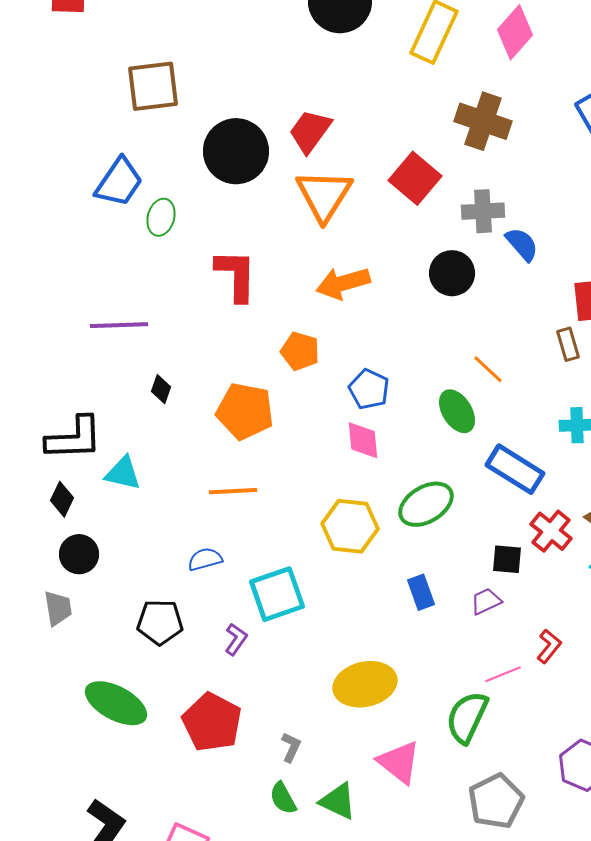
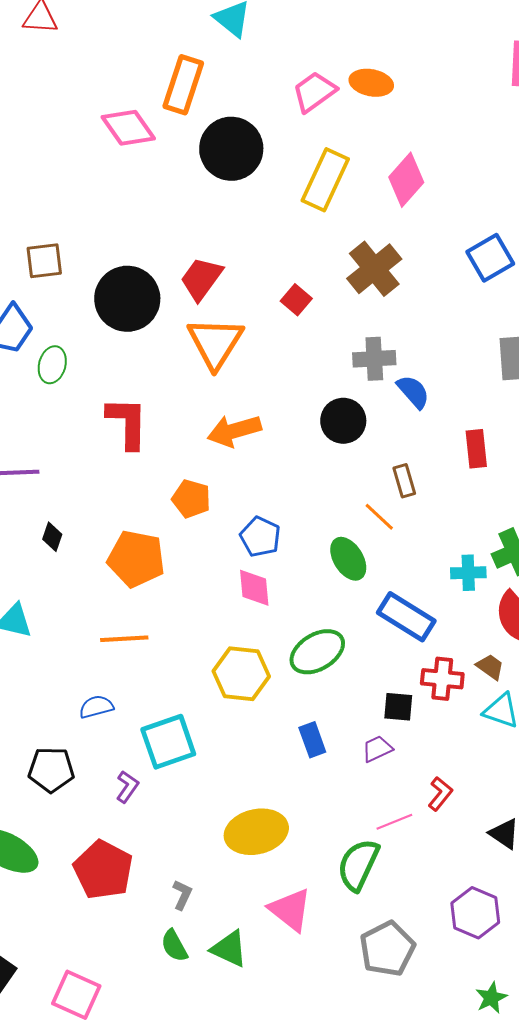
brown square: (153, 86) -> (44, 261), moved, size x0.7
brown cross: (483, 121) -> (374, 269), turned 32
red square: (415, 178) -> (296, 300), moved, size x0.6
brown rectangle: (568, 344) -> (404, 481), moved
red cross: (551, 531) -> (442, 679), turned -33

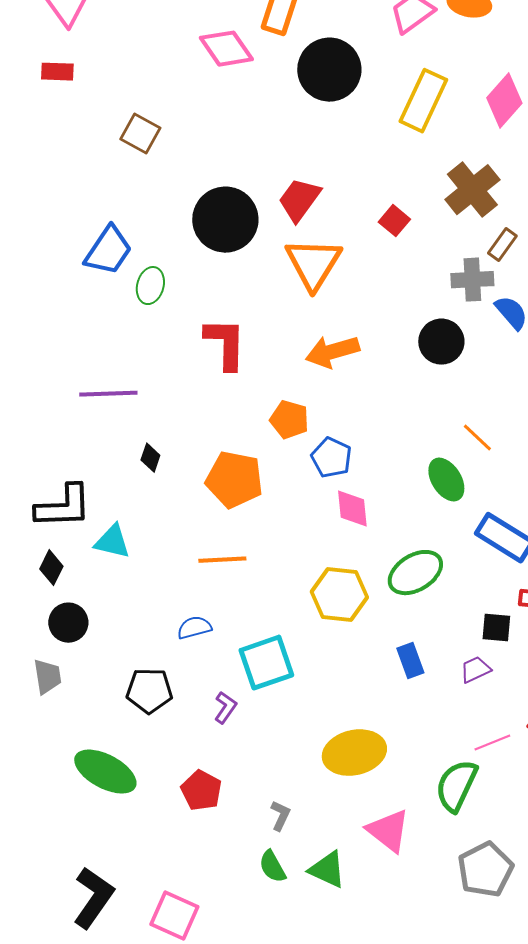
brown square: (44, 261) -> (140, 134), moved, turned 36
brown rectangle: (404, 481) -> (502, 245), moved, turned 52
blue pentagon: (260, 537) -> (331, 458), moved
red pentagon: (103, 870) -> (201, 791), size x0.7

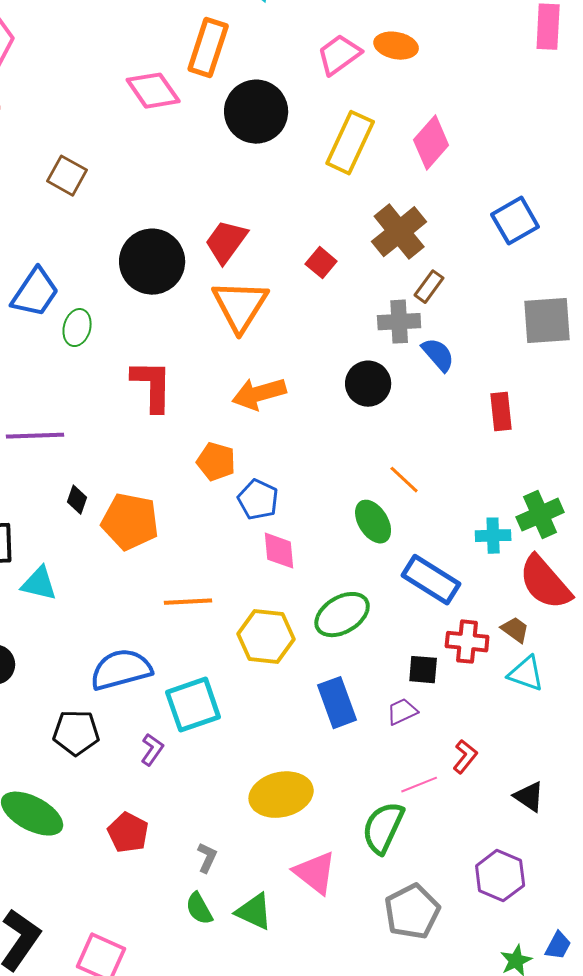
orange pentagon: (234, 480) -> (130, 522), moved
orange line: (222, 560) -> (188, 602), moved
blue semicircle: (194, 628) -> (121, 670), size x1.8
blue rectangle: (410, 661) -> (337, 703), size x1.4

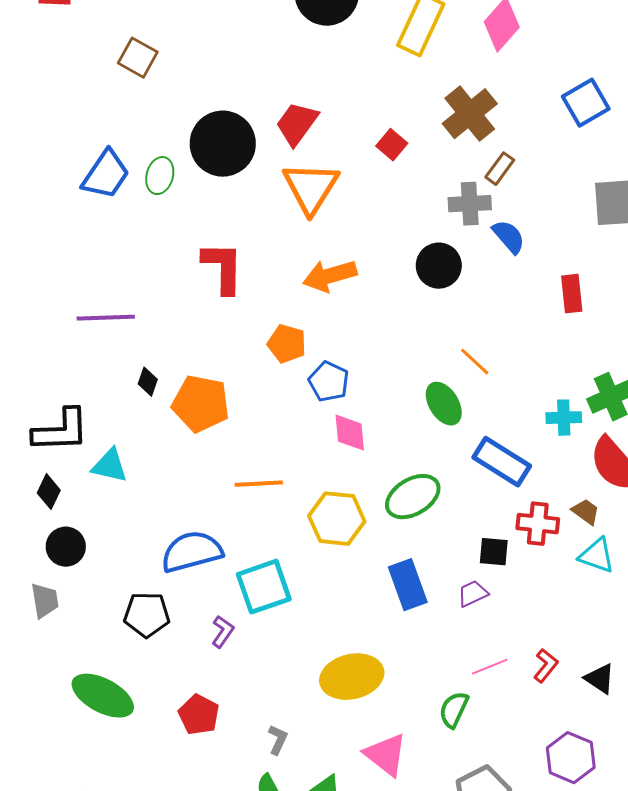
green ellipse: (77, 328) -> (160, 176), moved
red L-shape: (465, 757) -> (546, 666), moved
green semicircle: (383, 828) -> (454, 710), size x0.7

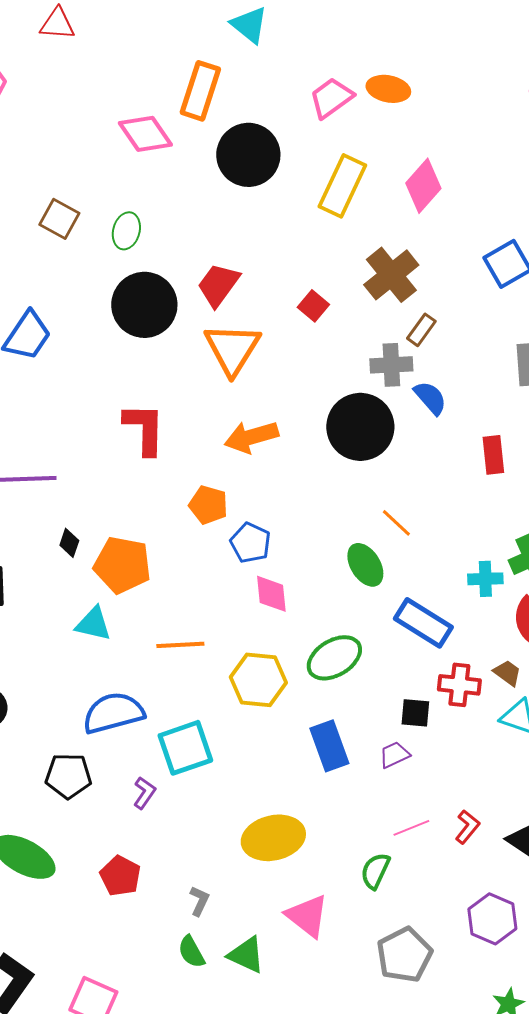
green ellipse: (160, 176) -> (126, 231), moved
black circle: (439, 266) -> (360, 427), size x1.5
cyan triangle: (110, 466) -> (93, 624), moved

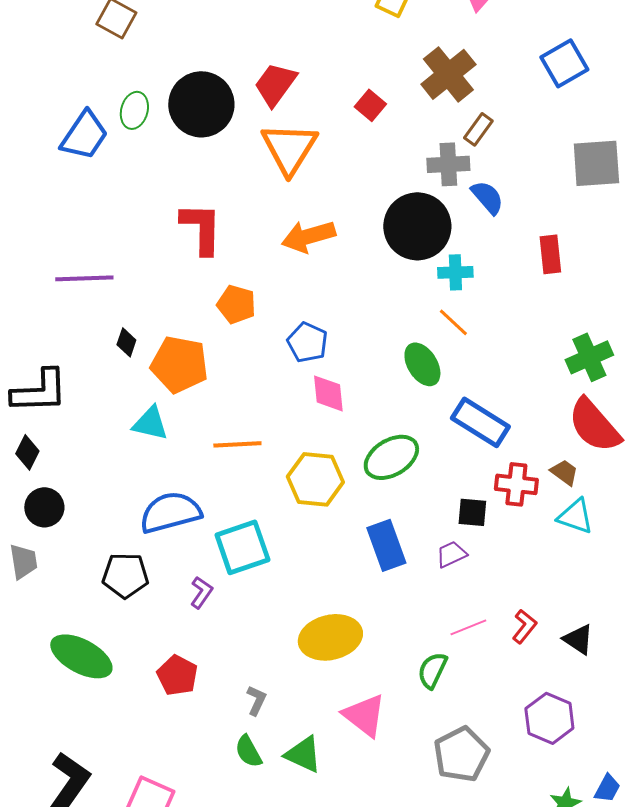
green ellipse: (126, 231) -> (134, 110), moved
orange pentagon: (208, 505) -> (236, 304), moved
cyan cross: (485, 579) -> (455, 272), moved

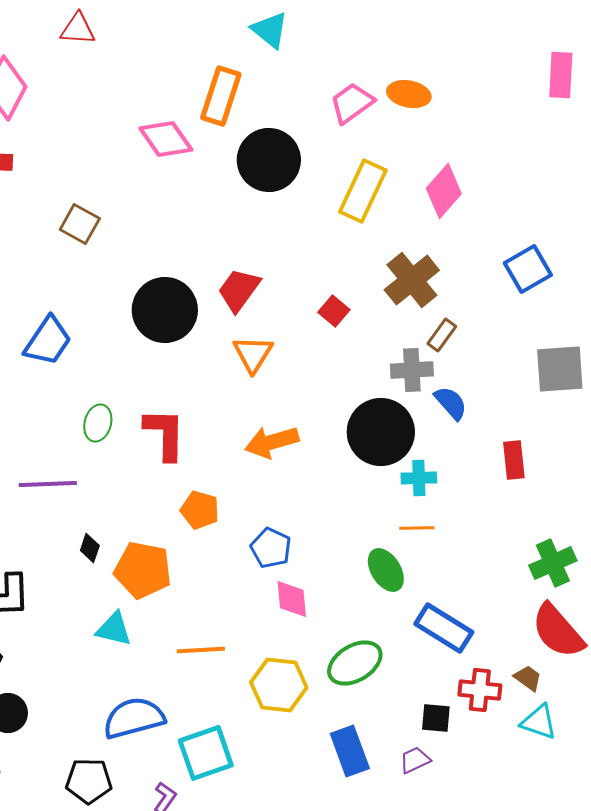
green ellipse: (134, 110) -> (98, 423), moved
orange triangle: (289, 148) -> (253, 354), size x0.7
orange line: (453, 322) -> (417, 528), turned -44

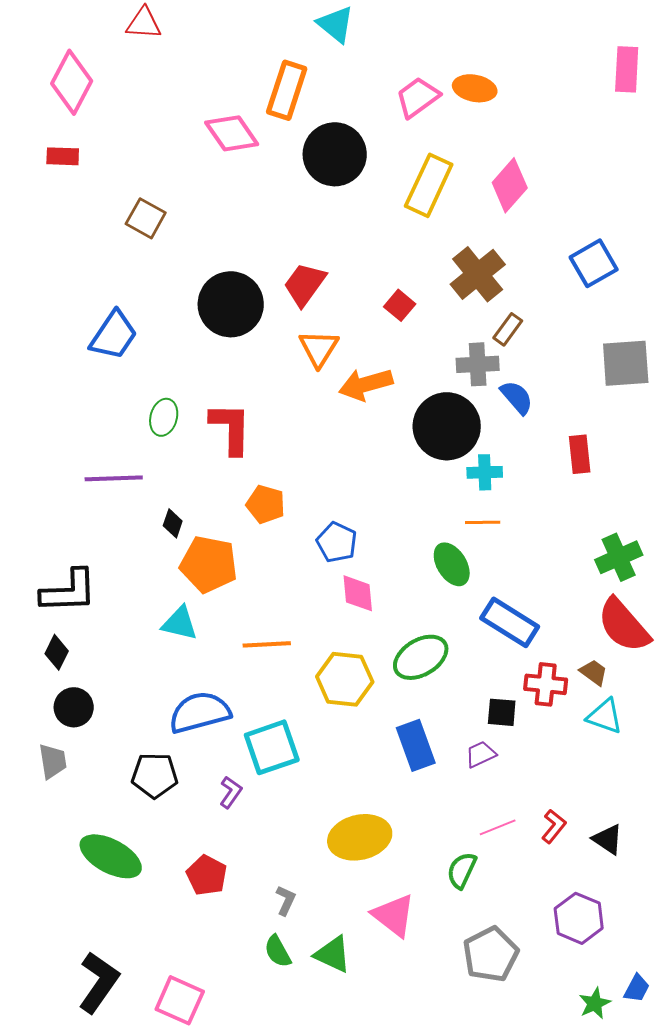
orange arrow: (272, 442) -> (366, 384), moved
black diamond: (90, 548) -> (173, 523), moved

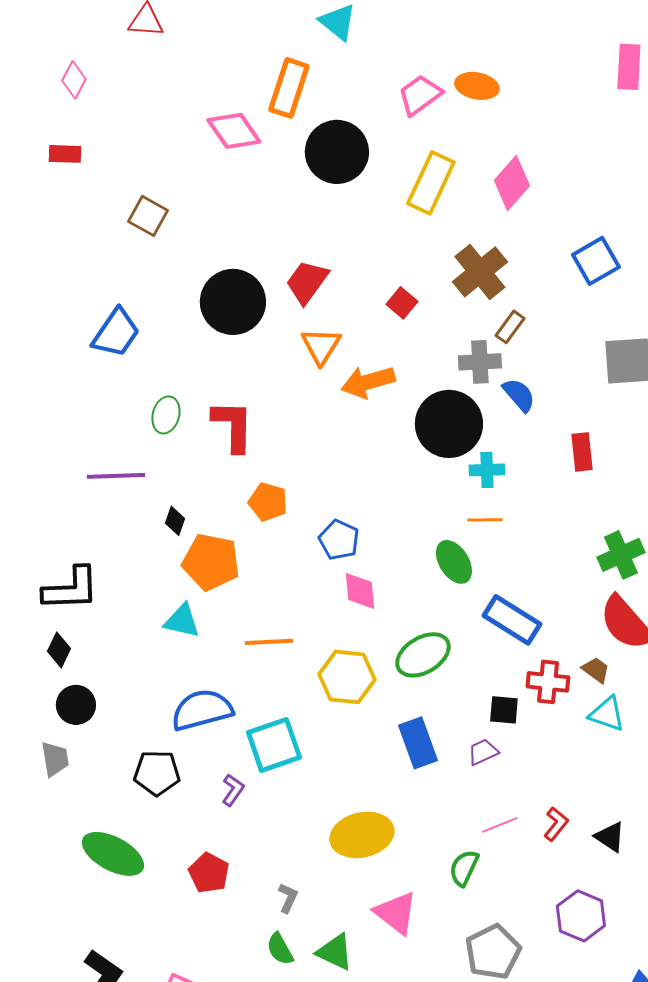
pink diamond: (72, 82) -> (74, 80), size x0.6

